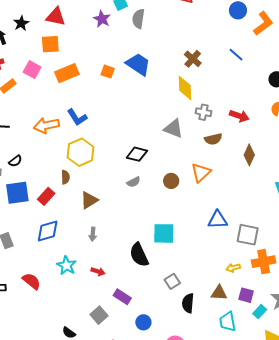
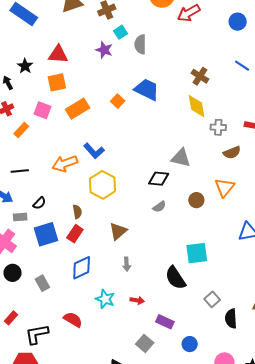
orange square: (108, 72) -> (118, 101), turned 32
gray triangle: (173, 129) -> (181, 158), moved
brown semicircle: (65, 177) -> (77, 212), moved

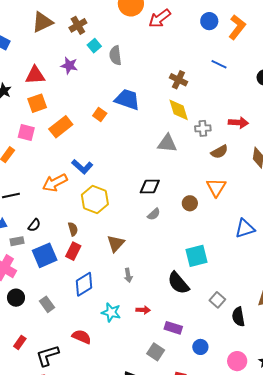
purple star: (104, 50) -> (69, 65), moved
gray triangle: (181, 158) -> (167, 143), moved

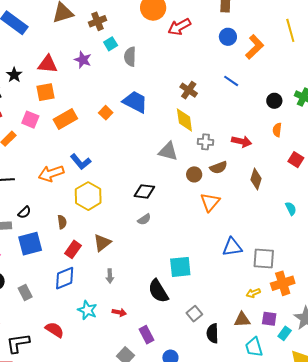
brown circle: (190, 203) -> (194, 174), moved
red rectangle: (73, 251) -> (73, 249), moved
purple rectangle: (173, 328) -> (146, 335), turned 36

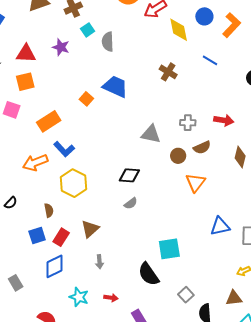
orange rectangle: (65, 119) -> (49, 121), moved
yellow diamond: (184, 120) -> (179, 30), moved
blue square: (30, 244) -> (37, 236), moved, size x0.7

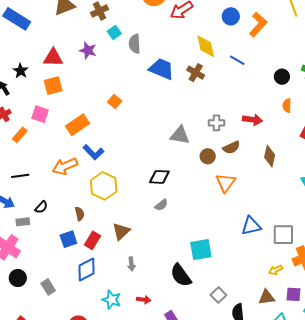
yellow diamond: (179, 30) -> (206, 46), moved
blue trapezoid: (115, 87) -> (162, 69), moved

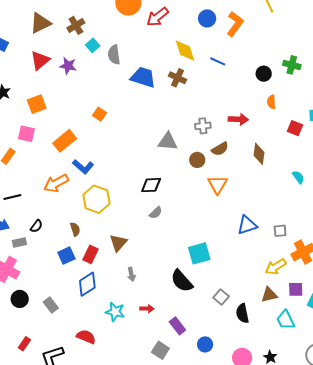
red triangle: (53, 58) -> (40, 60), moved, turned -35
gray square: (283, 235) -> (280, 231), size x0.6
yellow arrow: (276, 270) -> (276, 267), size x1.5

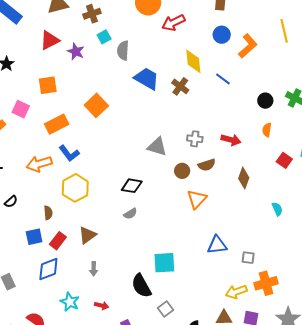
orange square: (37, 104) -> (48, 85), moved
orange square: (100, 114) -> (96, 105), size x1.6
gray square: (221, 297) -> (166, 309), moved

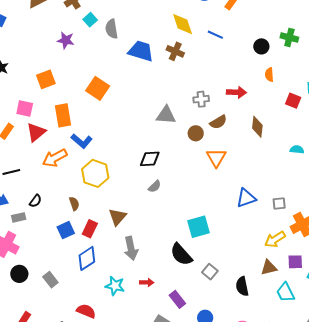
red triangle: (50, 40) -> (36, 132), moved
orange rectangle: (57, 124) -> (63, 115), turned -60
cyan semicircle: (277, 209) -> (297, 150), turned -48
gray arrow: (94, 269) -> (131, 248), size x1.6

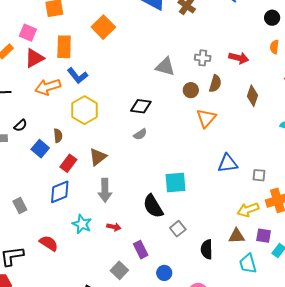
brown semicircle: (218, 122) -> (215, 84), turned -54
blue square: (66, 230) -> (40, 149), moved, turned -36

